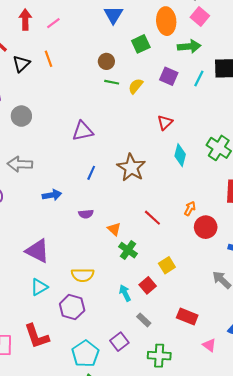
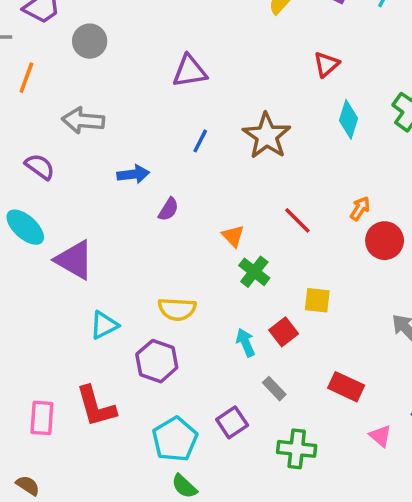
purple semicircle: (86, 214) -> (168, 209), moved, turned -56
purple triangle: (37, 251) -> (74, 260), moved
yellow square: (167, 265) -> (317, 300), turned 35

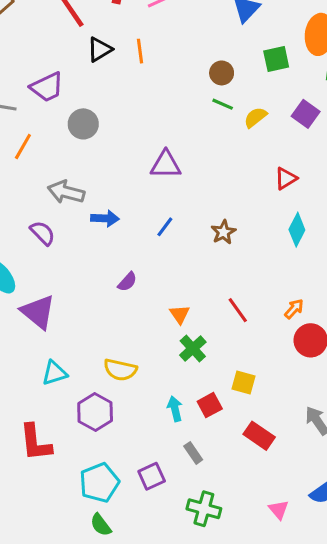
brown star: (267, 136) -> (223, 232), size x0.6
purple semicircle: (40, 167) -> (43, 233), moved
blue arrow: (133, 174) -> (105, 218), moved
red rectangle: (346, 387) -> (259, 436), moved

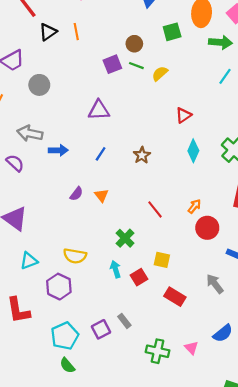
purple square: (306, 114) -> (112, 64), moved, turned 36
orange triangle: (180, 314) -> (101, 195), moved
cyan arrow: (175, 409) -> (115, 269), moved
gray rectangle: (193, 453) -> (124, 321), moved
green cross: (204, 509) -> (157, 351), moved

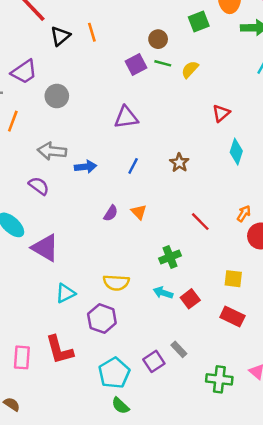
green cross: (125, 238) -> (170, 257), turned 30
yellow square: (162, 260) -> (233, 279), moved
cyan arrow: (115, 269) -> (163, 293), turned -49

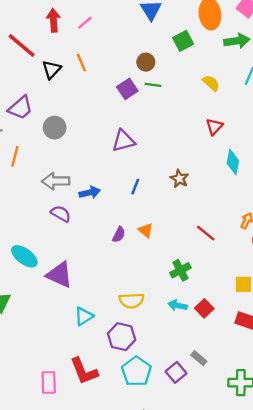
yellow semicircle: (190, 69) -> (211, 83), moved, turned 96
purple semicircle: (39, 186) -> (61, 214), moved
cyan pentagon: (114, 373) -> (136, 371), moved

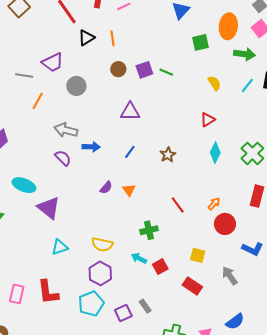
brown circle: (146, 62) -> (118, 69), moved
cyan ellipse: (24, 256) -> (24, 185), turned -30
purple hexagon: (122, 337) -> (100, 273), moved

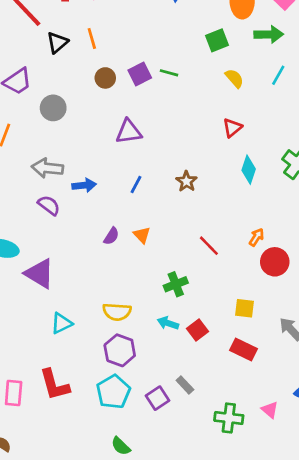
green square: (201, 42) -> (217, 40), moved

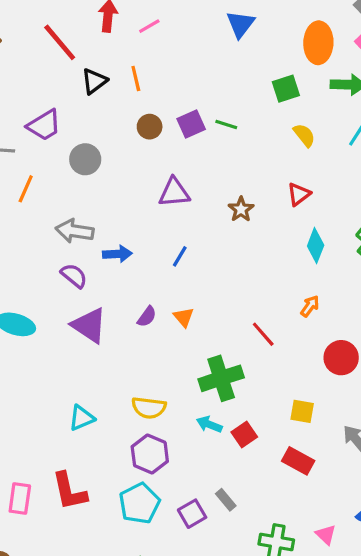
brown star: (186, 181) -> (241, 209), moved
orange arrow: (256, 237) -> (310, 306), moved
purple triangle: (40, 274) -> (89, 325), moved
green cross: (176, 284) -> (221, 378), size x1.5

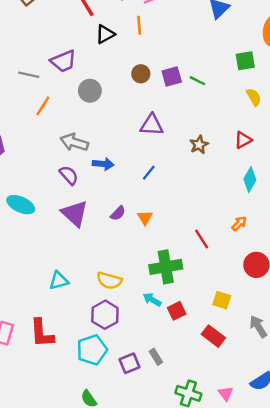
orange line: (136, 79) -> (139, 25), moved

